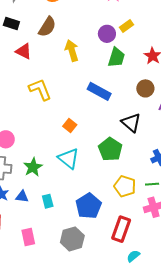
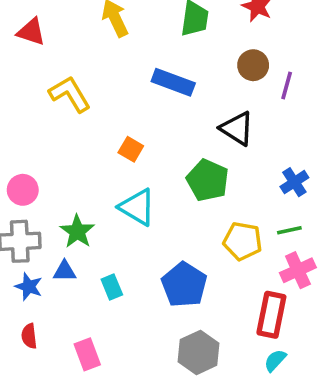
blue triangle: (22, 197) -> (65, 271), moved
red rectangle: (121, 229) -> (271, 315), moved
gray hexagon: (72, 239) -> (198, 352), moved

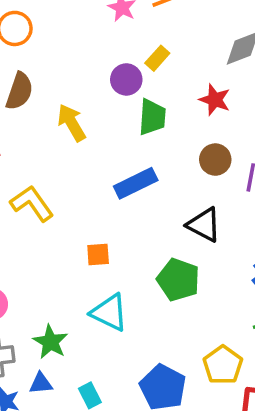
blue rectangle: (173, 82) -> (136, 183), turned -42
orange square: (131, 149) -> (98, 254), turned -30
yellow pentagon: (243, 241) -> (223, 365), moved, turned 30

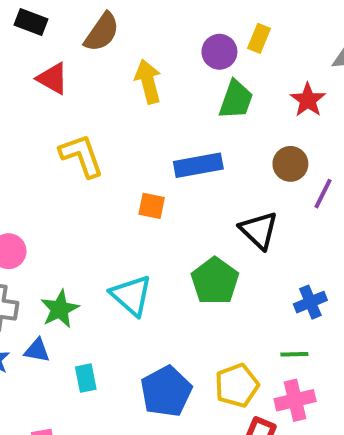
yellow rectangle: (157, 58) -> (259, 38), turned -35
orange square: (98, 254) -> (152, 206), moved

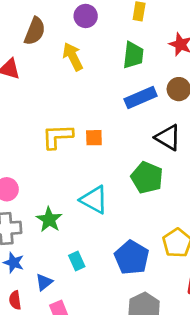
purple circle: (219, 52) -> (86, 16), moved
yellow L-shape: (82, 156) -> (57, 136), moved, turned -60
blue rectangle: (198, 165) -> (141, 97), moved
blue triangle: (37, 350) -> (44, 282), moved, turned -36

